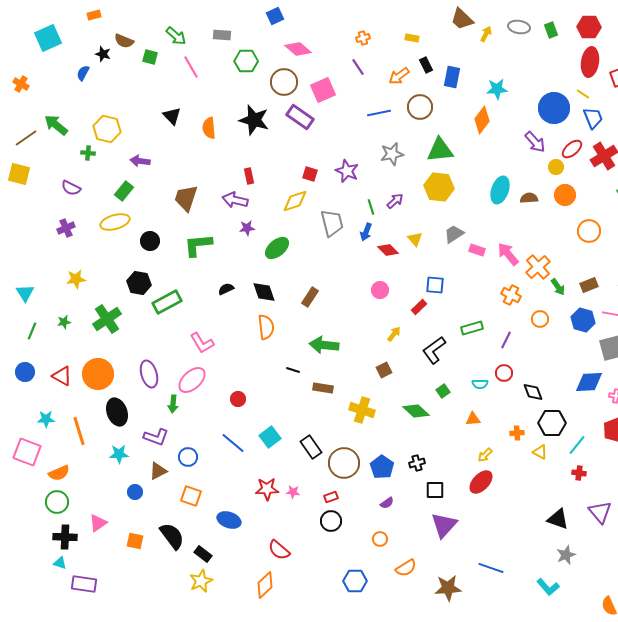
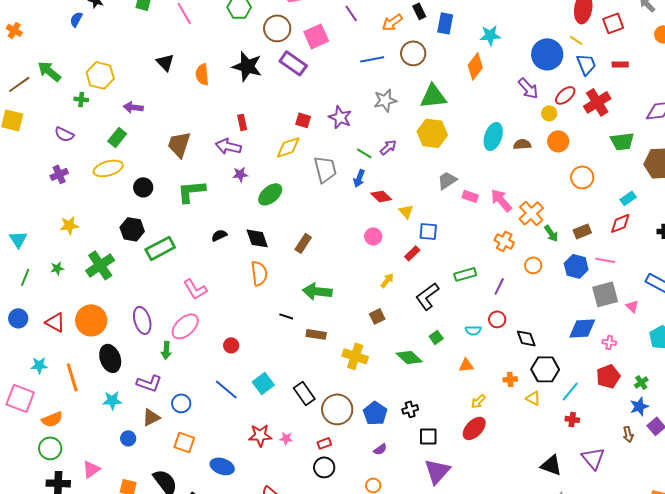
green line: (371, 207) -> (364, 153), turned -42
yellow triangle: (415, 239) -> (406, 211), moved

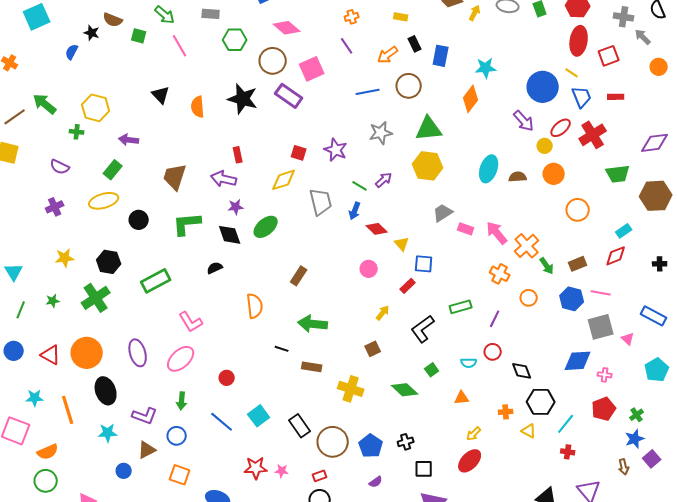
black hexagon: (132, 229) -> (109, 262), moved
black diamond: (257, 238) -> (230, 235), moved
green arrow: (166, 350) -> (182, 401), moved

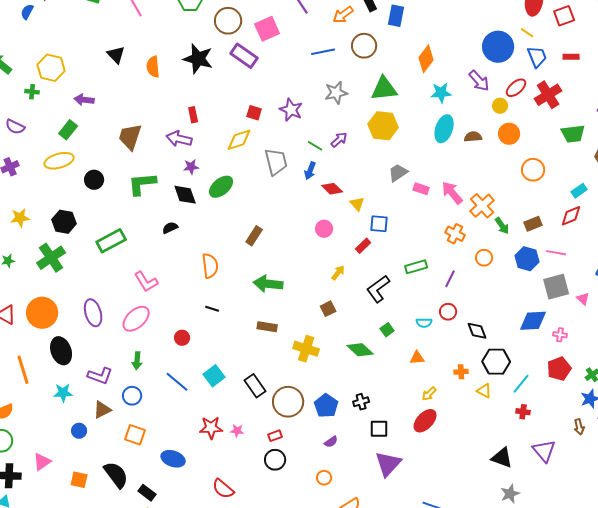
cyan star: (486, 68) -> (441, 93), moved
black line: (282, 349) -> (212, 309), moved

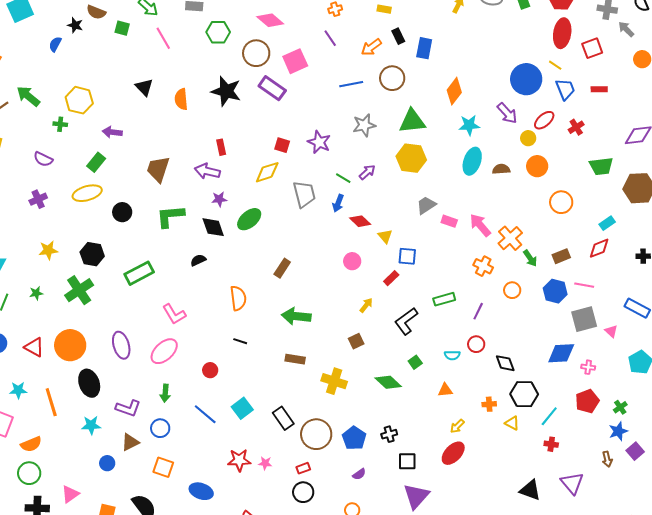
red cross: (548, 95) -> (576, 127), size x0.6

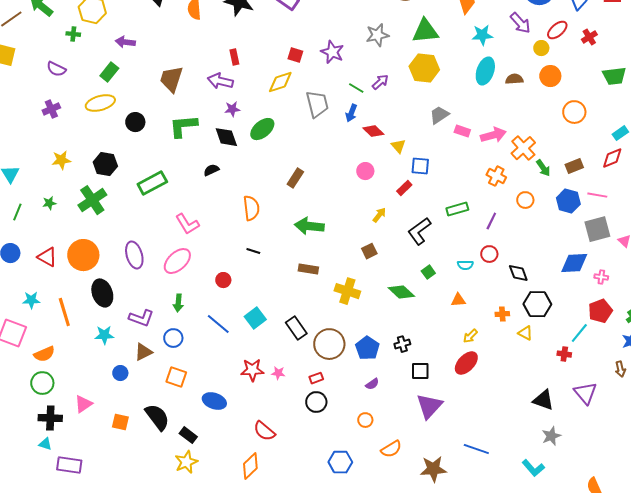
pink arrow: (480, 225) -> (493, 135), turned 115
cyan line: (549, 416) -> (579, 333), moved

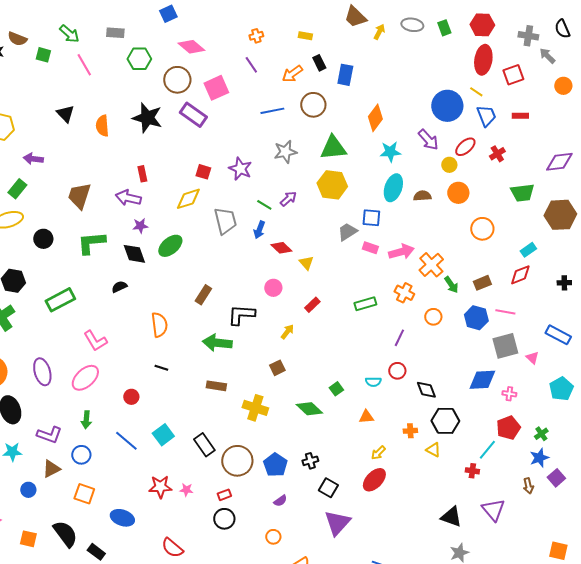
blue square: (420, 166) -> (371, 218), moved
green rectangle: (457, 209) -> (365, 304), moved
black L-shape: (419, 231) -> (241, 315), moved, turned 40
black square: (420, 371) -> (328, 488), turned 30

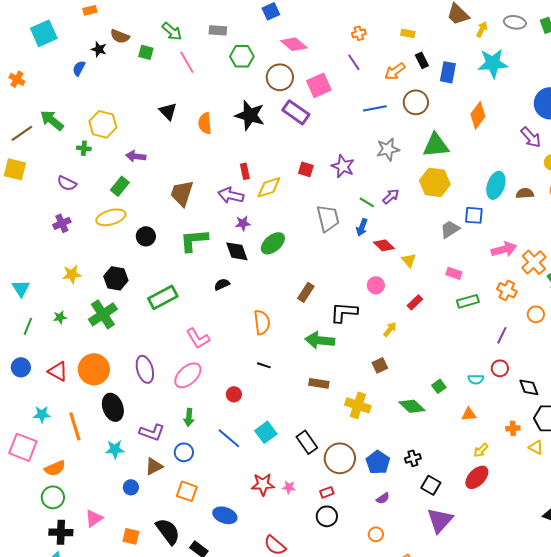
cyan star: (390, 152) -> (493, 63), moved, size x1.4
yellow diamond: (188, 199) -> (269, 187), moved
pink rectangle: (370, 248) -> (454, 273), moved

